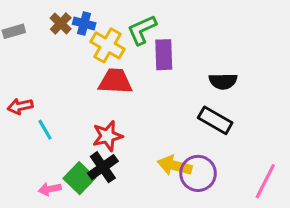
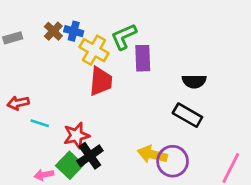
red trapezoid: (115, 81) -> (101, 81), turned 92
cyan line: (45, 130) -> (40, 123), turned -42
red star: (107, 136) -> (76, 135), moved

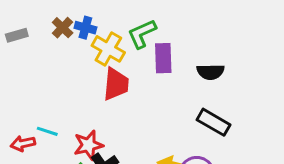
black semicircle: (194, 81) -> (211, 72), moved
red arrow: (18, 103) -> (23, 144), moved

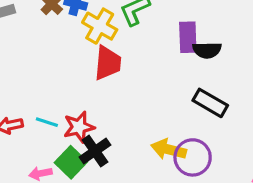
purple rectangle: (163, 58) -> (188, 37), moved
cyan line: (47, 131) -> (47, 122), moved

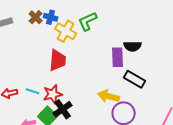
purple rectangle: (188, 37) -> (118, 57), moved
red trapezoid: (108, 63) -> (58, 60), moved
yellow arrow: (169, 149) -> (109, 96), moved

